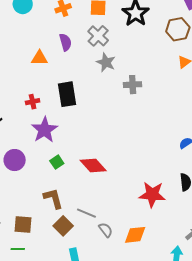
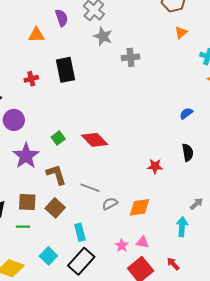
purple star: (45, 130) -> (26, 156), moved
purple circle: (15, 160) -> (14, 120), moved
red star: (152, 194) -> (155, 166), size x0.6
brown square: (63, 226) -> (55, 208), moved
gray semicircle: (106, 230) -> (110, 204), turned -77

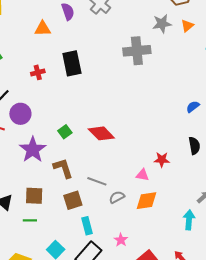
gray star: (103, 36) -> (162, 24), moved, turned -30
gray cross: (131, 57) -> (137, 51), size x1.5
brown square: (55, 208) -> (73, 200), moved, turned 30
pink triangle: (143, 242) -> (142, 175), moved
pink star: (122, 246) -> (121, 240), moved

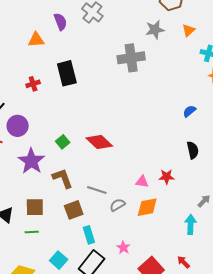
orange triangle: (187, 26) -> (188, 30), moved
red star: (162, 160) -> (167, 177), moved

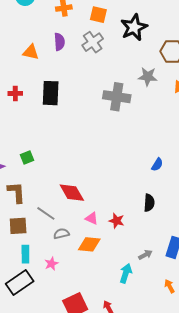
blue semicircle: (189, 111) -> (157, 165), turned 144
red diamond: (99, 142) -> (72, 193), moved
pink star: (123, 247) -> (51, 264), moved

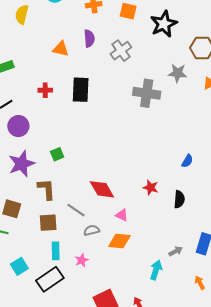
gray cross: (93, 42) -> (121, 51), moved
red star: (117, 221) -> (151, 188), moved

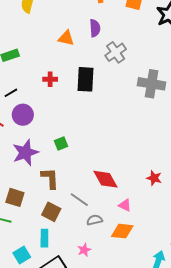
gray cross: (121, 51) -> (116, 52), moved
brown square: (48, 223) -> (51, 212), turned 30
cyan rectangle: (56, 251) -> (44, 238), moved

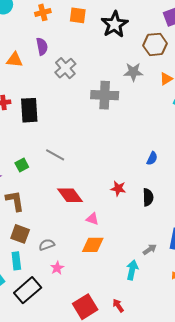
black rectangle: (85, 79) -> (29, 110), moved
gray line: (79, 200) -> (55, 155), moved
gray semicircle: (95, 220) -> (47, 245), moved

